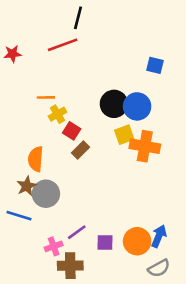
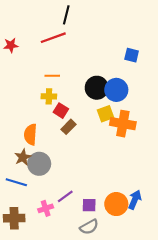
orange line: (46, 97) -> (52, 76), moved
yellow cross: (57, 114) -> (49, 96), turned 32
brown cross: (70, 266) -> (14, 218), moved
gray semicircle: (159, 268) -> (89, 227), moved

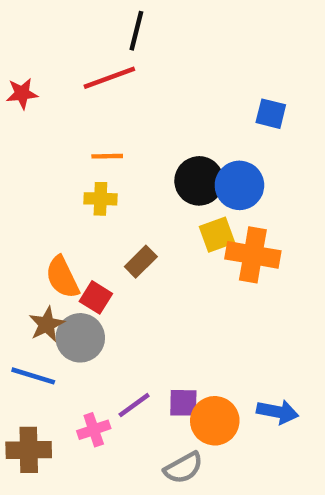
red square: (61, 111) -> (96, 297), moved
orange semicircle: (30, 134) -> (62, 277), turned -30
blue arrow: (135, 200) -> (278, 412), turned 78
orange circle: (116, 204) -> (215, 421), moved
purple square: (89, 205) -> (183, 403), moved

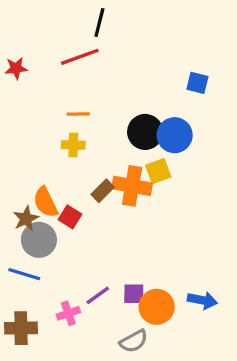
orange cross: (253, 255) -> (132, 186), moved
brown star: (47, 324) -> (26, 219), moved
gray circle: (80, 338) -> (39, 240), moved

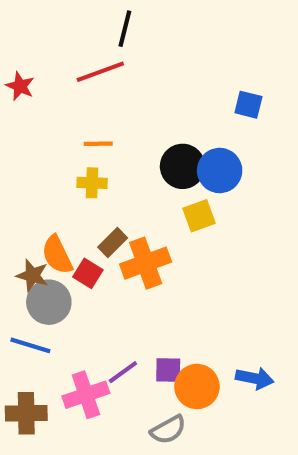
red star: (16, 68) -> (20, 86), turned 30
orange cross: (132, 186) -> (146, 263), moved, turned -30
brown rectangle: (103, 191) -> (113, 242), moved
brown star: (26, 219) -> (32, 275), turned -30
pink cross: (68, 313) -> (86, 395), size x1.5

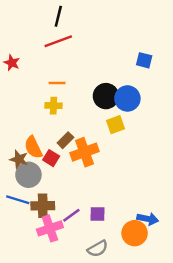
black line: (125, 29) -> (58, 16), moved
red star: (20, 86) -> (12, 63), moved
orange circle: (197, 386) -> (135, 233), moved
brown cross: (26, 413) -> (43, 206), moved

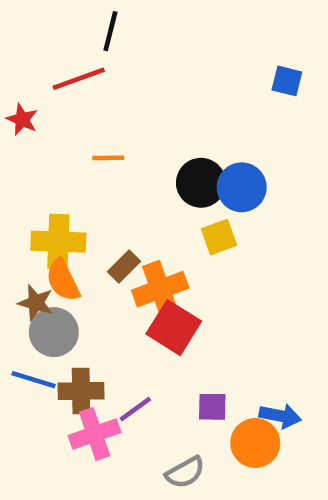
red line: (58, 41) -> (79, 79), moved
blue square: (144, 60) -> (287, 81), moved
yellow cross: (54, 106) -> (58, 242), moved, size x1.6
red square: (51, 158) -> (174, 328), moved, size x1.6
purple square: (98, 214) -> (212, 407), moved

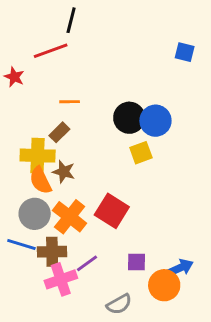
brown rectangle: (124, 266) -> (59, 132), moved
orange cross: (160, 289) -> (70, 217), moved, turned -32
brown star: (36, 303) -> (64, 172), moved
blue arrow: (280, 416) -> (180, 268), turned -35

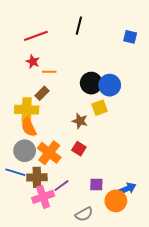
black line: (71, 20) -> (79, 26), moved
red star: (14, 77) -> (33, 62), moved
brown star: (64, 172) -> (80, 121), moved
red square: (112, 211) -> (79, 149), size x0.6

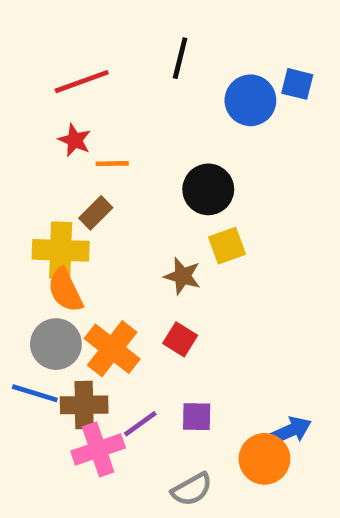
blue circle: (110, 85) -> (250, 100), moved
purple square: (96, 185) -> (197, 417), moved

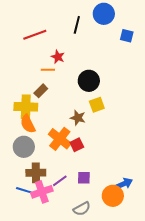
blue circle: (250, 100) -> (104, 14), moved
red star: (75, 140) -> (58, 57), moved
red square: (180, 339) -> (77, 145), turned 32
orange cross: (112, 349) -> (60, 139), moved
blue line: (35, 393) -> (26, 191), moved

